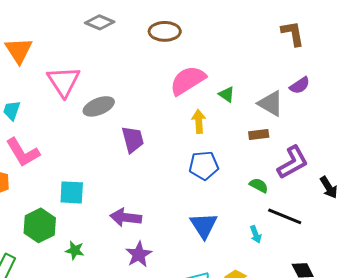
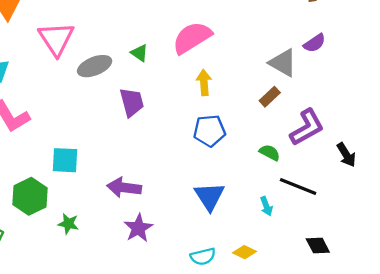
green triangle: (227, 94) -> (139, 53), moved
brown rectangle: (259, 134) -> (270, 97), turned -36

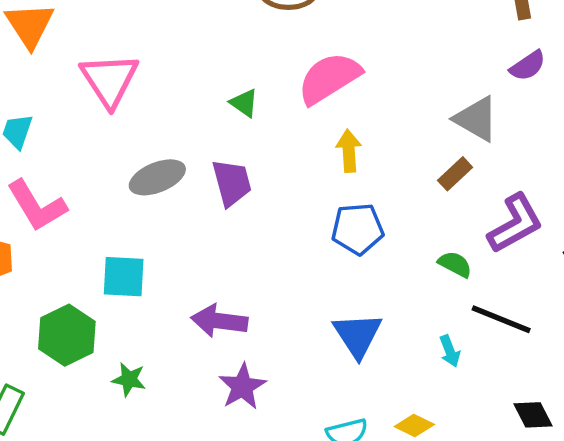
purple semicircle: (315, 43) -> (528, 66), moved
gray ellipse: (95, 66) -> (157, 177), moved

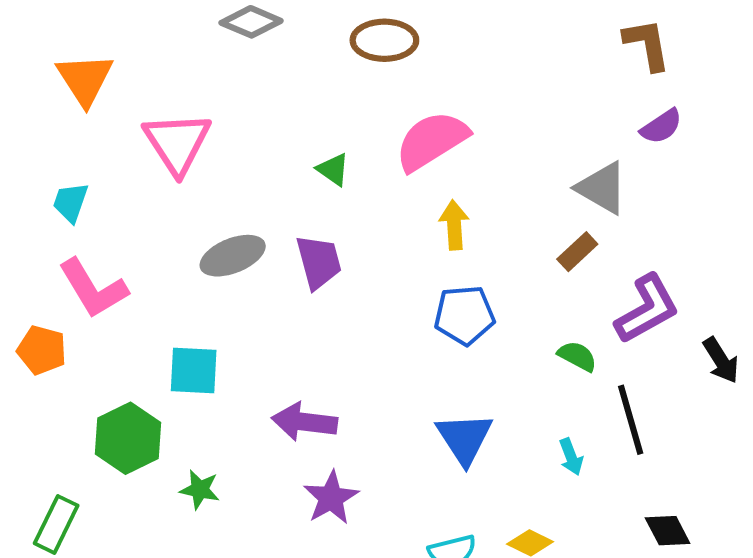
black line: (501, 319) -> (631, 420), turned 52

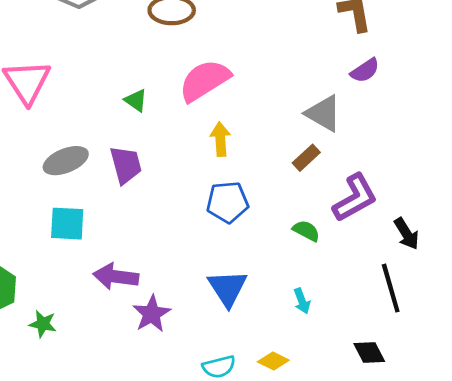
cyan square: (194, 371) -> (67, 224), moved
black line: (631, 420) -> (391, 288), moved
purple star: (331, 498) -> (152, 314), moved

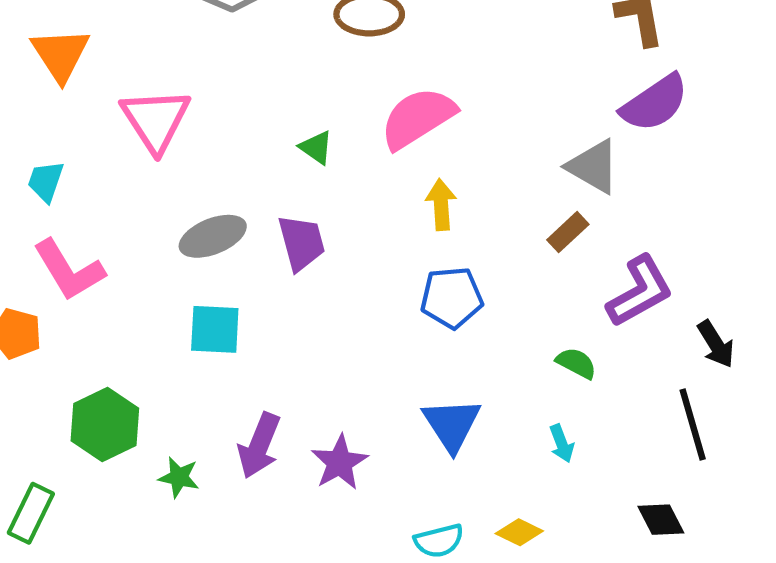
purple semicircle: (365, 70) -> (655, 103), size x1.6
green semicircle: (306, 231) -> (576, 363), moved
purple arrow: (116, 277) -> (259, 446), moved, turned -75

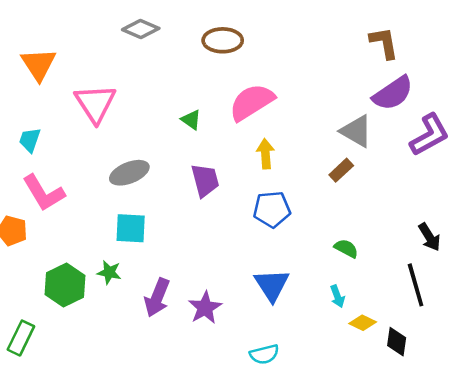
purple trapezoid: (302, 243) -> (205, 180), moved
purple L-shape: (640, 291) -> (429, 135), moved
green star: (179, 477) -> (109, 272), moved
black diamond: (661, 520) -> (397, 342), turned 36
yellow diamond: (519, 532) -> (363, 323), moved

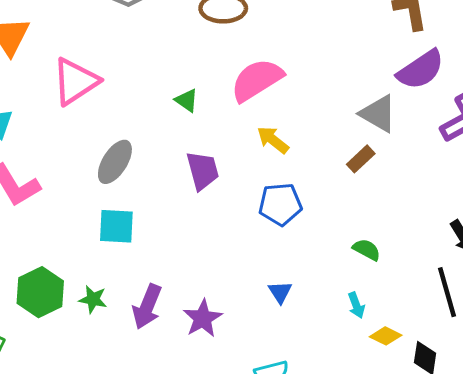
pink triangle: (95, 103) -> (75, 81), turned 30
yellow arrow: (266, 154) -> (273, 140), turned -48
gray ellipse: (129, 173) -> (115, 162), turned -36
green star: (109, 272) -> (93, 299), moved
blue triangle: (272, 285) -> (280, 292), size x0.6

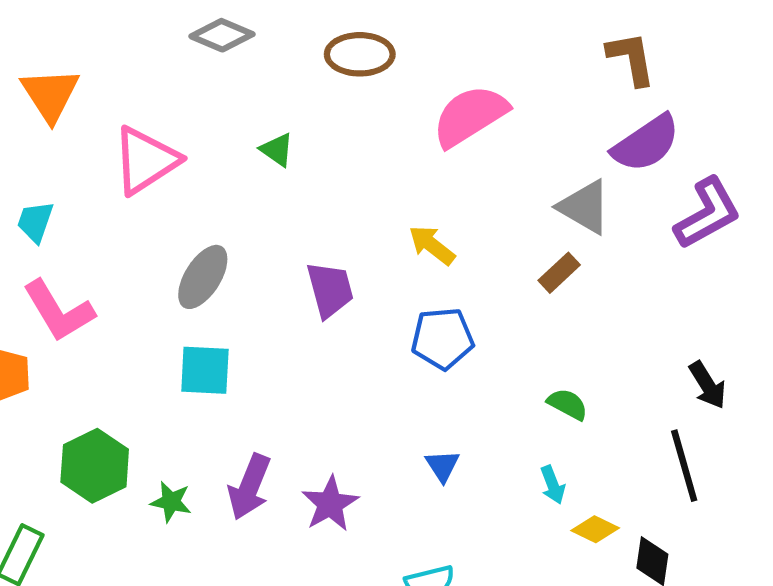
pink semicircle: (257, 80) -> (470, 116), moved
green triangle: (187, 100) -> (277, 150), moved
green star: (93, 299) -> (171, 502), moved

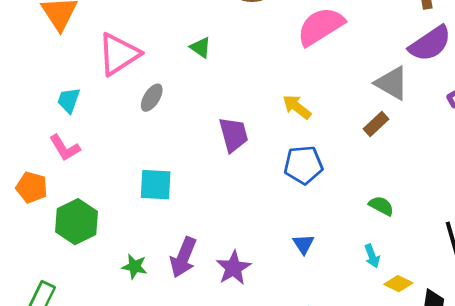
cyan trapezoid: (35, 222) -> (69, 100), moved
gray ellipse: (203, 277) -> (152, 98), moved, size x0.7
pink L-shape: (59, 311) -> (65, 148), size x0.7
green hexagon: (95, 466) -> (77, 222), moved

